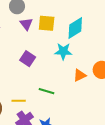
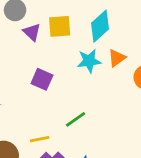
orange triangle: (80, 75) -> (117, 58), moved
green line: (47, 91) -> (76, 119), turned -42

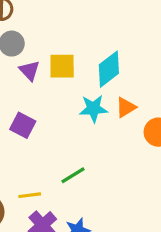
purple square: (42, 79) -> (23, 125), moved

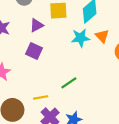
purple triangle: (29, 71) -> (37, 25), moved, turned 48
orange triangle: (126, 107) -> (102, 36), turned -40

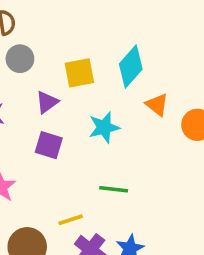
cyan star: (80, 38) -> (104, 127), moved
green line: (69, 83) -> (114, 189), turned 49

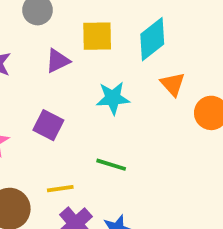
purple square: (49, 145) -> (48, 125), moved

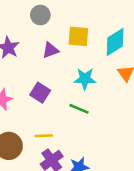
green line: (111, 165) -> (79, 109), moved

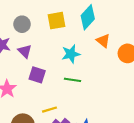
gray circle: (40, 15) -> (22, 24), moved
purple triangle: (50, 50) -> (25, 51), moved, turned -40

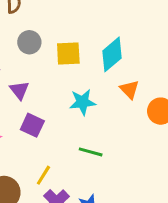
gray circle: (22, 24) -> (29, 42), moved
green line: (73, 80) -> (91, 152), moved
yellow line: (49, 110) -> (43, 175), turned -48

